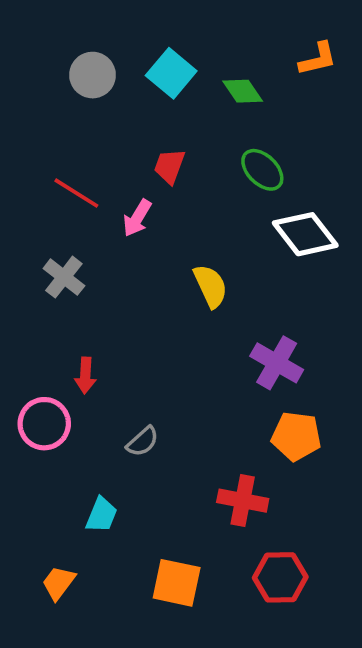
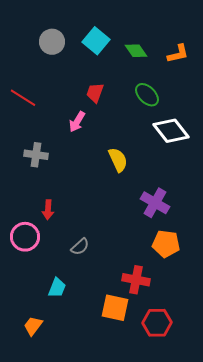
orange L-shape: (318, 59) -> (178, 54), moved
red line: (76, 193) -> (23, 98), moved
gray cross: (64, 277) -> (36, 155), turned -30
orange square: (177, 583) -> (115, 308), moved

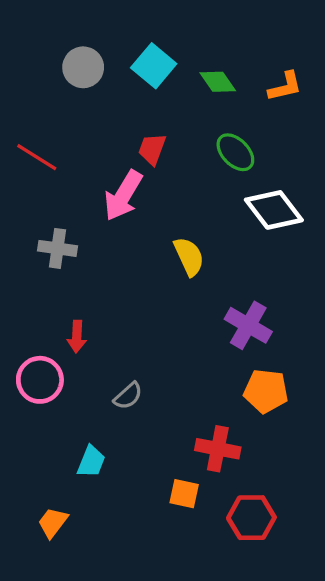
pink arrow: (77, 122) -> (123, 196), size x1.5
orange square: (115, 308) -> (184, 494), size x0.7

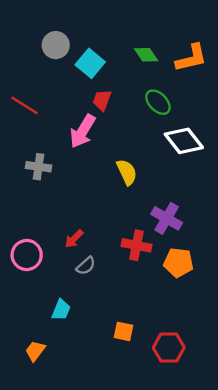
cyan square: (154, 66) -> (90, 63), moved
orange L-shape: (285, 87) -> (191, 58), size x1.4
red arrow: (77, 337) -> (74, 239), moved, turned 42
red cross: (218, 449) -> (136, 245), moved

